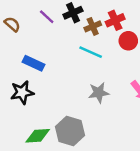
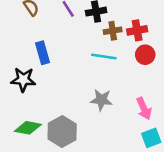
cyan line: (91, 52) -> (104, 56), turned -30
blue rectangle: (33, 63) -> (43, 53), turned 35

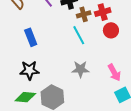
cyan line: (104, 56) -> (79, 35), turned 60
black star: (23, 80) -> (29, 70), moved

